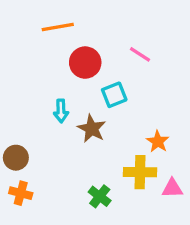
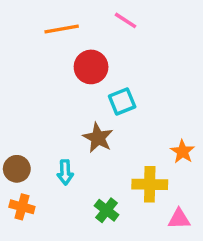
pink line: (140, 54) -> (126, 20), moved
cyan arrow: (61, 111) -> (65, 172), moved
orange star: (158, 142) -> (182, 152), moved
pink triangle: (172, 188) -> (179, 219), moved

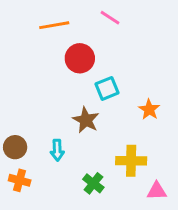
orange star: (182, 152) -> (149, 110), moved

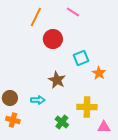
orange line: (54, 25) -> (36, 17), turned -54
cyan square: (107, 88) -> (81, 58), moved
cyan arrow: (57, 150) -> (38, 100), turned -88

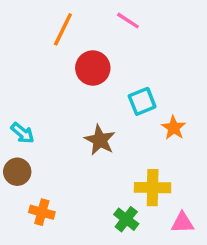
cyan arrow: (38, 100) -> (22, 133), moved, turned 40
orange cross: (13, 120) -> (42, 212), moved
green cross: (62, 122) -> (126, 219), moved

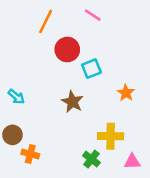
cyan square: (142, 101) -> (91, 69), moved
brown circle: (17, 172) -> (12, 135), moved

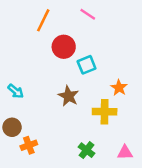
yellow cross: (111, 136) -> (105, 112), moved
orange cross: (30, 154) -> (29, 145), turned -35

